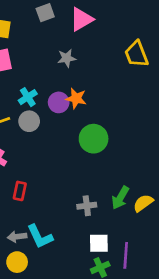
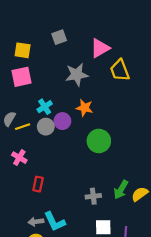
pink triangle: (81, 19) -> (100, 48), moved
yellow trapezoid: (136, 54) -> (120, 70), moved
gray star: (67, 58) -> (77, 75), size x1.5
purple circle: (59, 102) -> (62, 121), moved

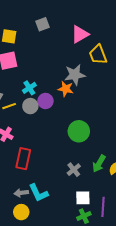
gray star: (77, 75) -> (75, 75), moved
green circle: (99, 141) -> (79, 131), moved
red rectangle: (38, 184) -> (23, 159), size x1.5
gray cross: (93, 196) -> (74, 170), turned -32

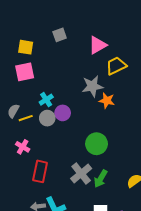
yellow trapezoid: (98, 55) -> (116, 66), turned 85
orange star: (66, 89) -> (107, 101), moved
green arrow: (99, 164) -> (101, 179), moved
gray cross: (74, 170) -> (81, 174), moved, size x1.5

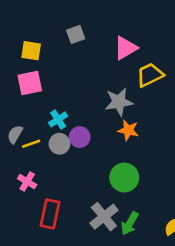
orange star: (107, 101) -> (128, 130), moved

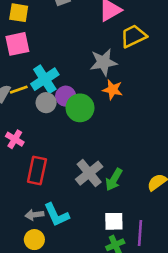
cyan cross: (58, 119) -> (45, 79), size x1.5
yellow line: (31, 144) -> (19, 90), moved
green circle: (124, 178) -> (80, 108), moved

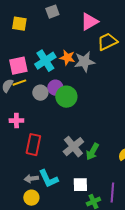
pink square: (17, 44) -> (18, 66), moved
cyan cross: (45, 79) -> (45, 61), moved
orange star: (113, 90) -> (67, 58), moved
pink cross: (15, 139) -> (16, 121), turned -32
white square: (114, 221) -> (80, 185), moved

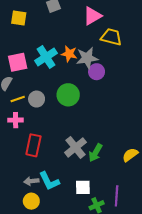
yellow trapezoid: (107, 42) -> (111, 37), turned 40
yellow line: (19, 83) -> (18, 99), moved
purple circle: (55, 88) -> (97, 72), moved
gray circle: (40, 93) -> (37, 99), moved

